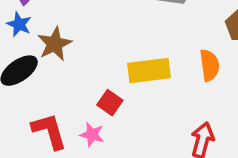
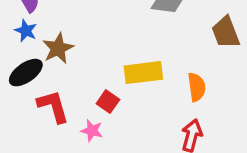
orange semicircle: (209, 65) -> (197, 87), moved
red L-shape: (49, 131) -> (53, 106), moved

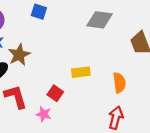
yellow rectangle: (143, 73) -> (81, 72), size x0.7

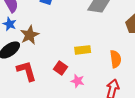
pink star: (44, 114) -> (78, 81), moved

